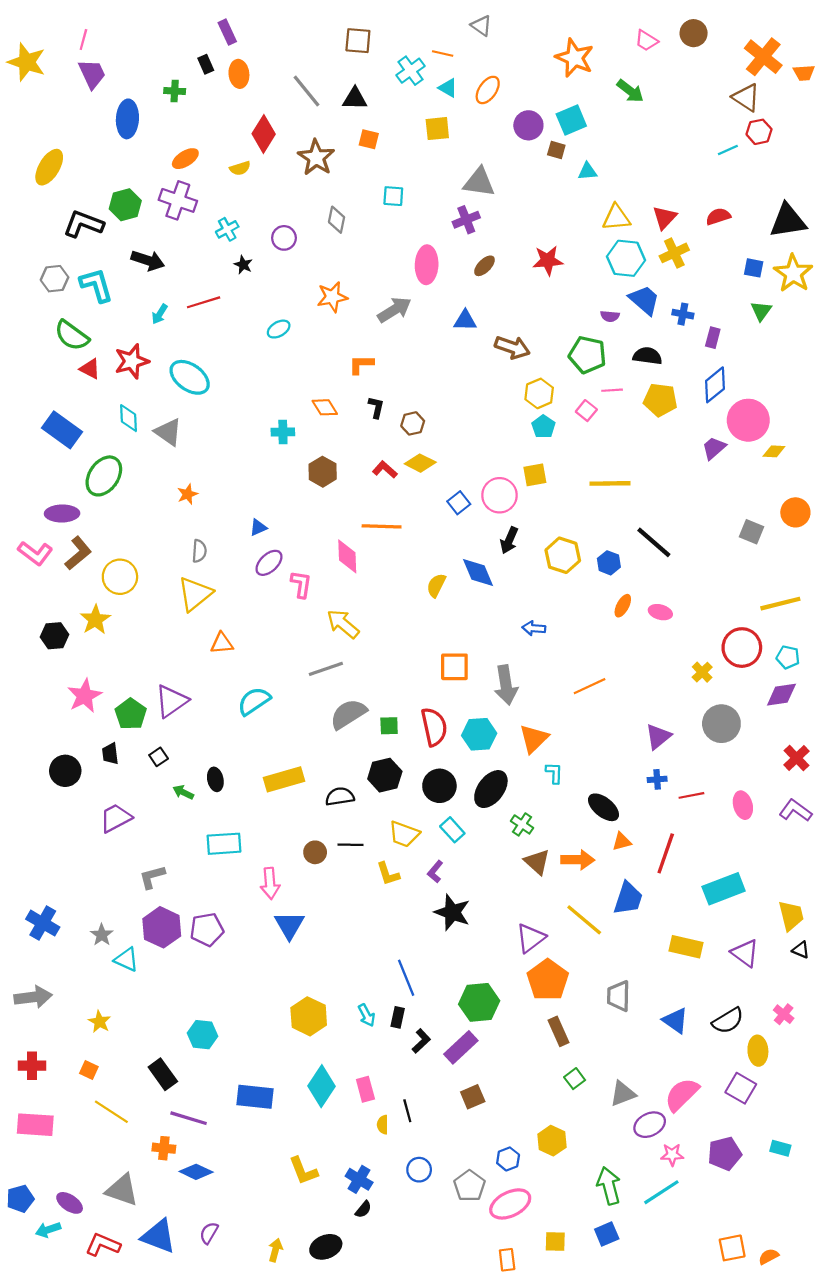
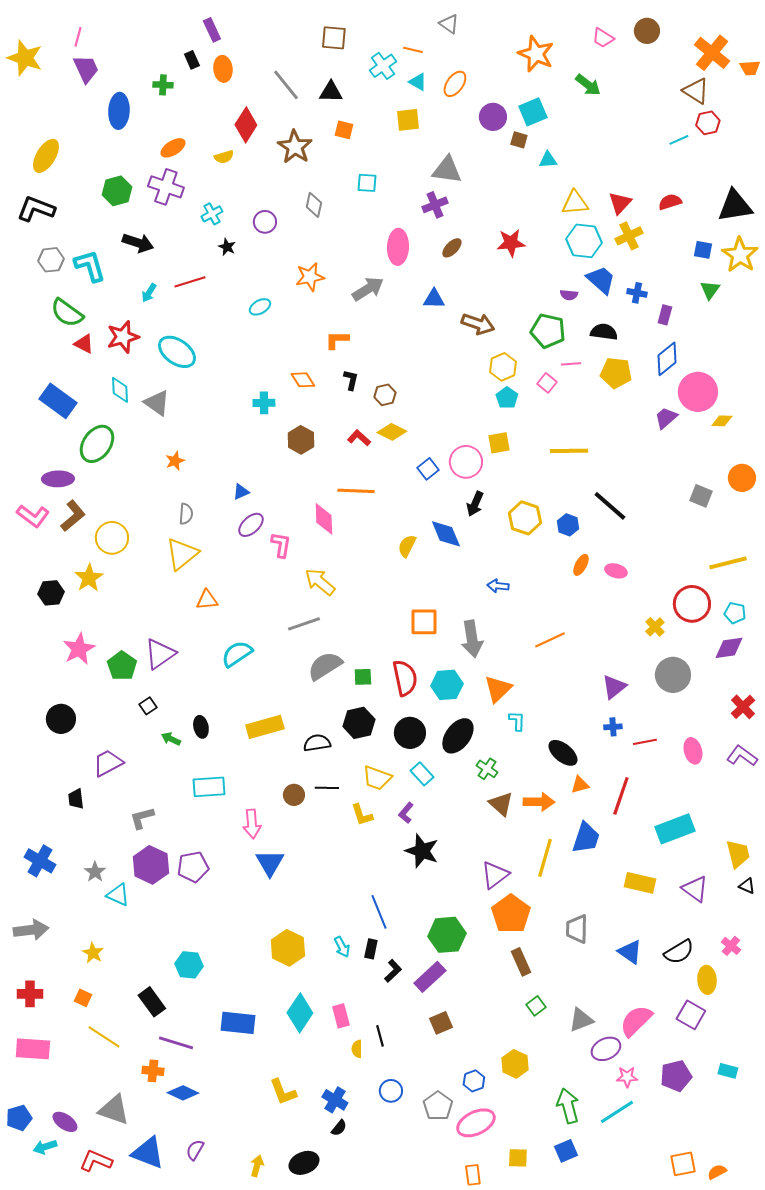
black L-shape: (83, 224) -> (36, 209), moved
black trapezoid: (110, 754) -> (76, 799), moved
yellow line: (584, 920) -> (545, 858), turned 66

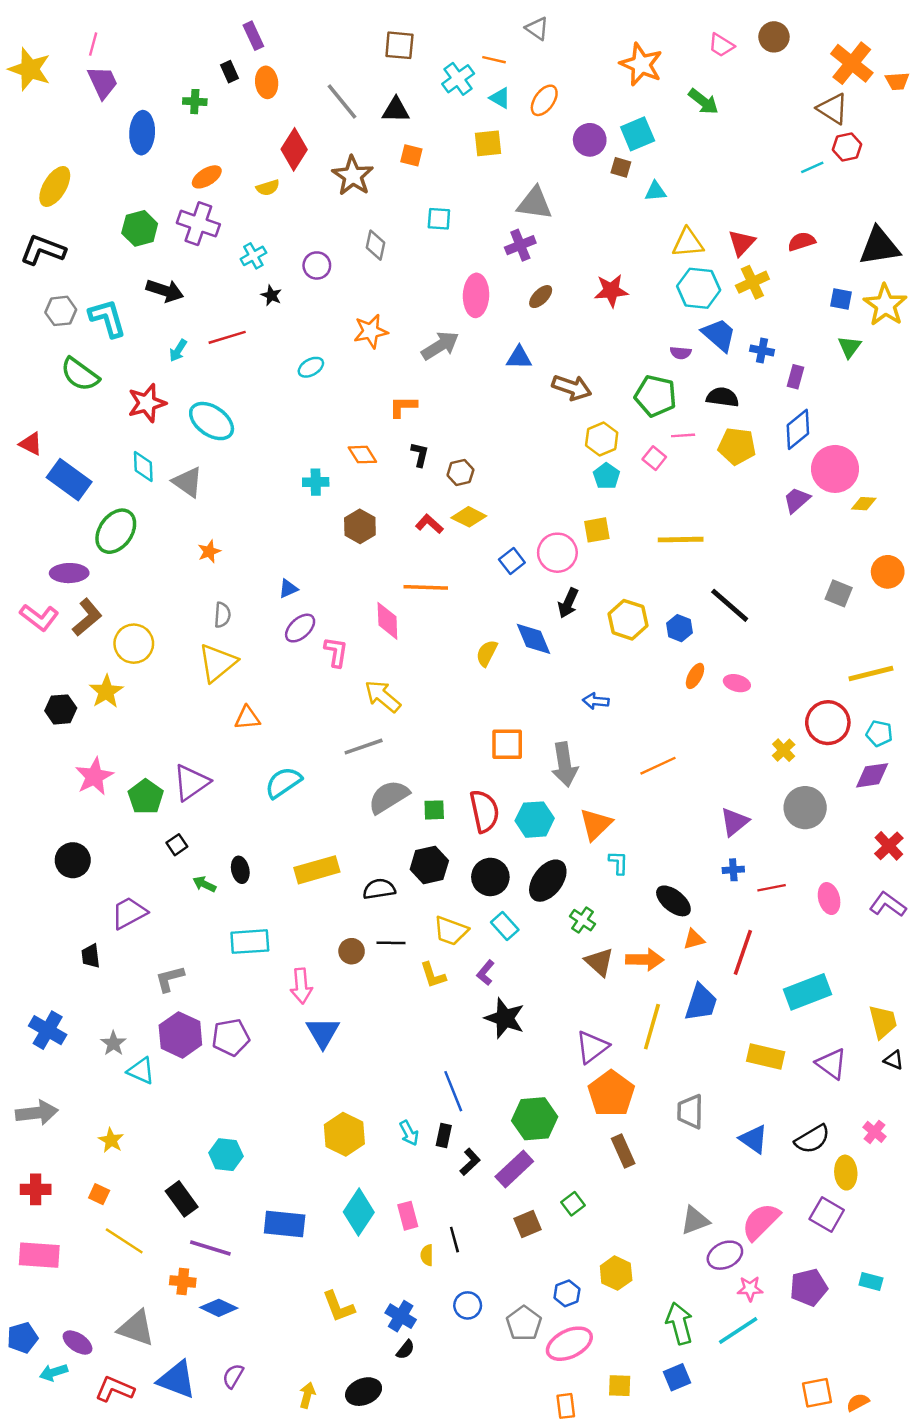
red triangle: (84, 344) -> (31, 444), moved
green square: (536, 1006) -> (573, 1204), moved

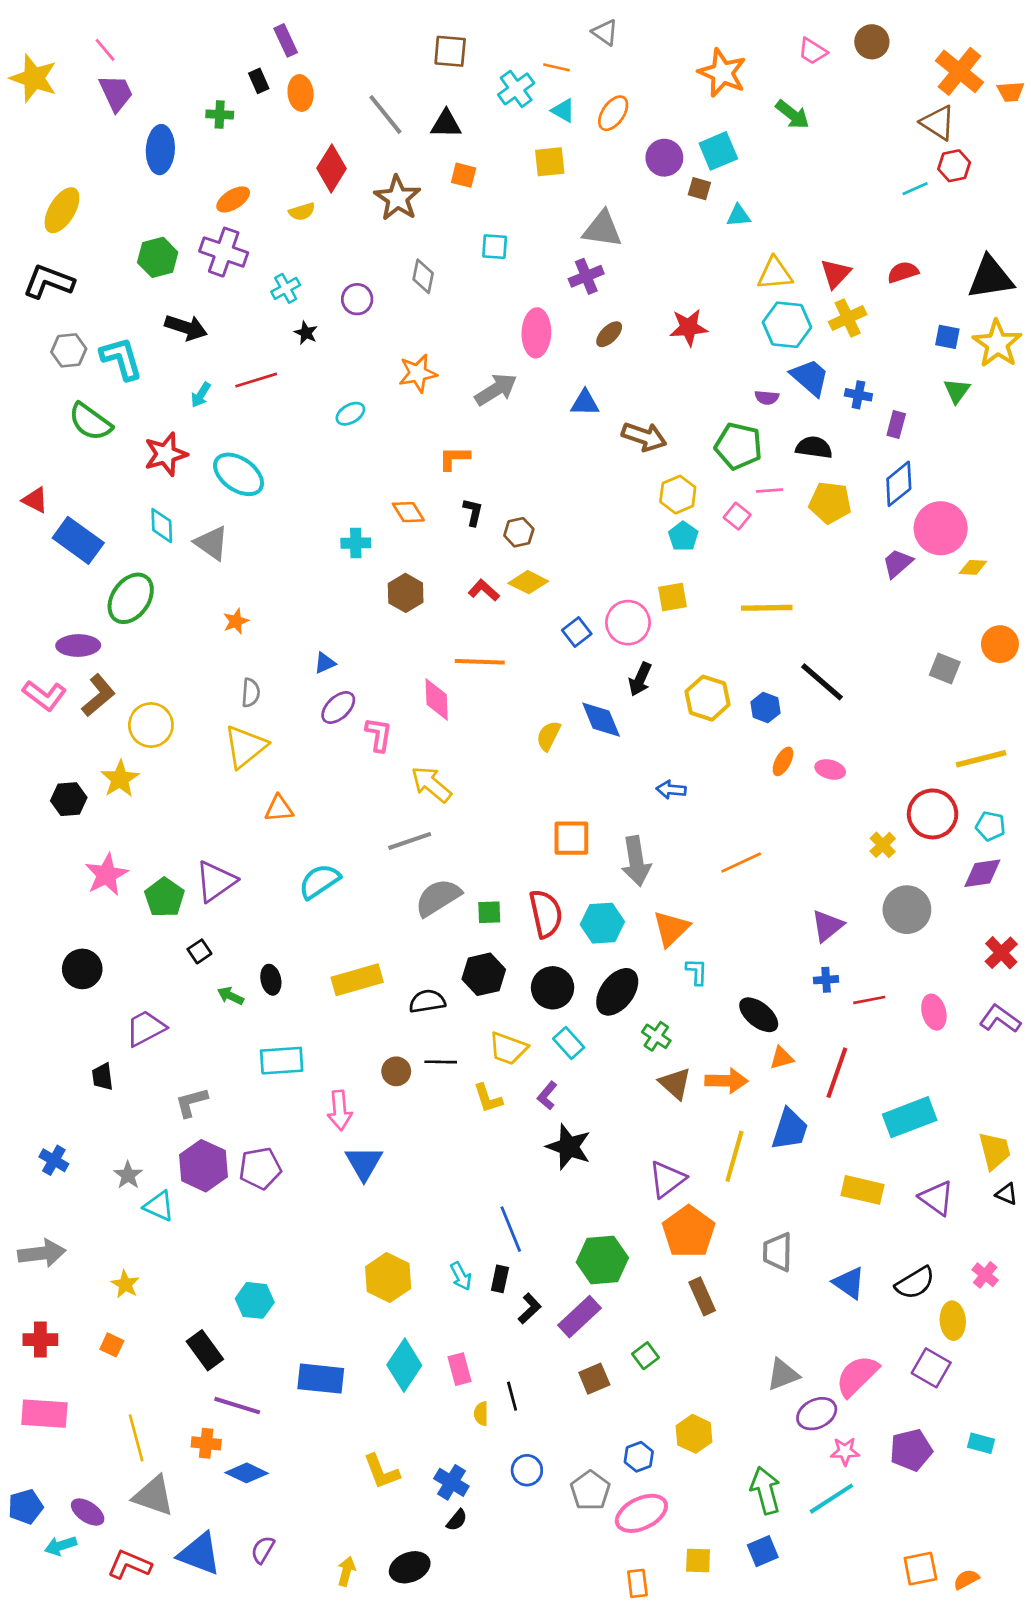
pink line: (93, 44) -> (105, 50), turned -55
blue cross: (48, 1030) -> (54, 1160), size x0.7
yellow line: (124, 1241) -> (136, 1438), moved, turned 42

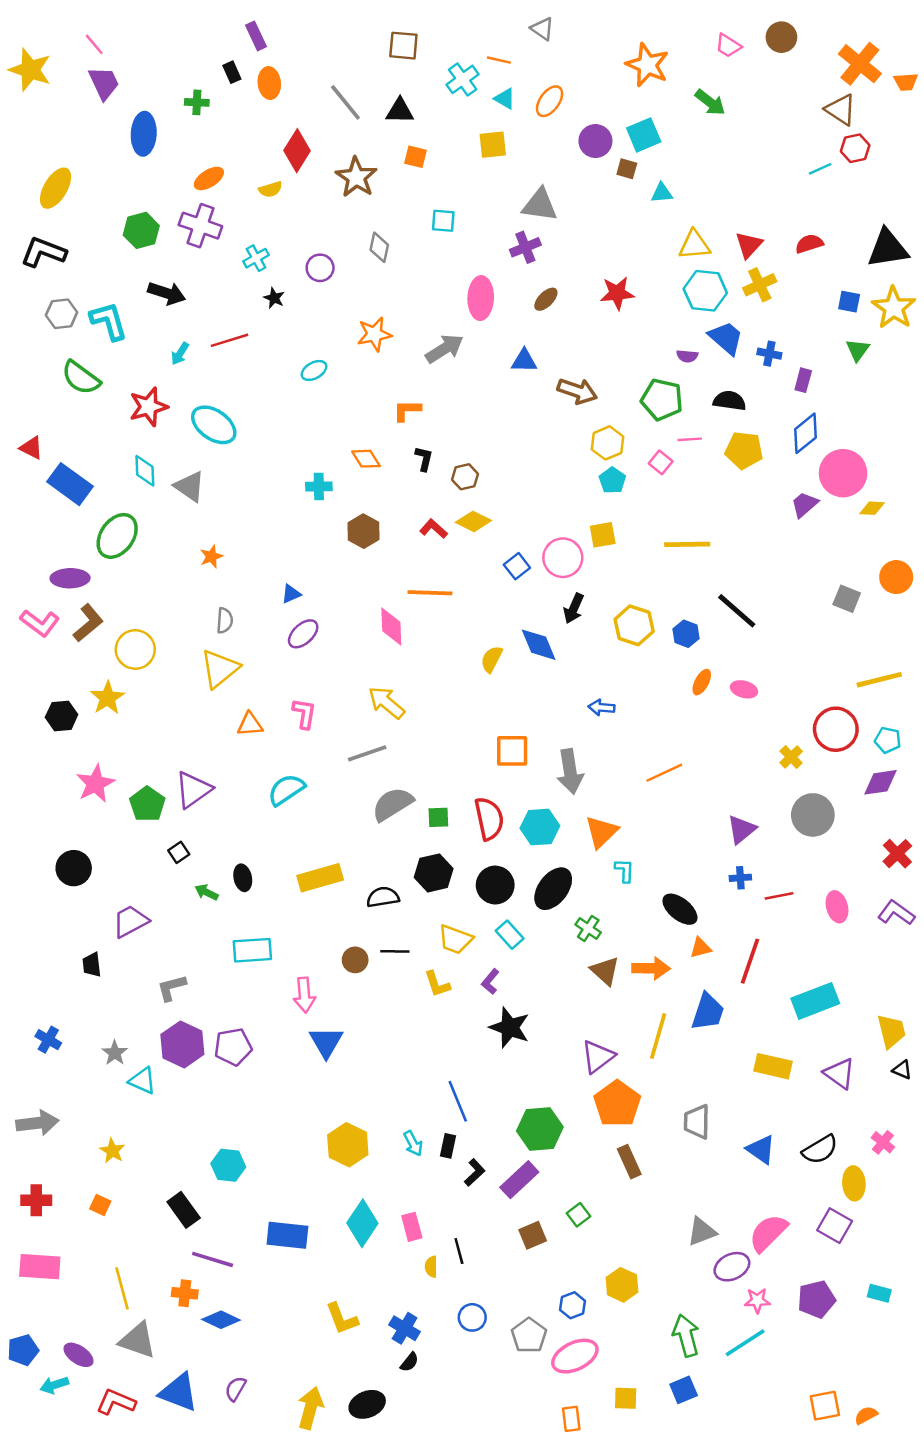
pink L-shape: (379, 734) -> (304, 714), moved
yellow arrow: (346, 1571) -> (310, 1408), size x1.6

